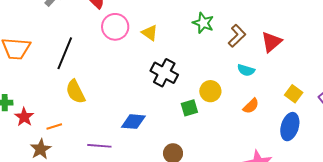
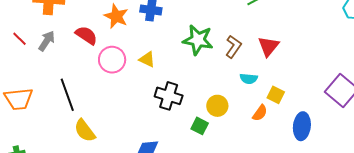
green star: (203, 23) -> (198, 40), size x1.4
black line: (65, 53) -> (67, 95), turned -32
yellow square: (294, 94) -> (276, 95), moved
green square: (189, 108) -> (200, 126), turned -36

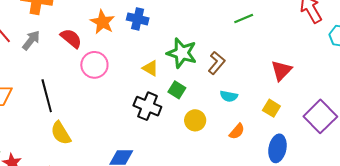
red triangle: (269, 46) -> (281, 70), moved
yellow triangle: (147, 59) -> (150, 68), moved
yellow square: (276, 95) -> (271, 108), moved
green square: (200, 126) -> (177, 90), moved

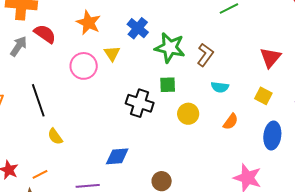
blue cross: (138, 19) -> (138, 28), moved, turned 30
red semicircle: (71, 38) -> (45, 34), moved
yellow triangle: (150, 68) -> (112, 54), moved, turned 30
green square: (177, 90) -> (168, 85), turned -30
yellow semicircle: (61, 133) -> (55, 136), size x0.7

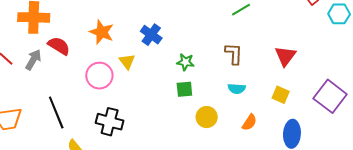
green star: (170, 48) -> (185, 62), moved, size x0.6
brown L-shape: (205, 55) -> (234, 54), moved, turned -30
black cross: (140, 103) -> (110, 122), moved

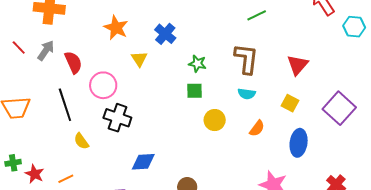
red semicircle: (59, 46) -> (73, 62), moved, turned 30
brown L-shape: (234, 54) -> (246, 59), size x1.4
pink circle: (99, 76) -> (103, 85), moved

